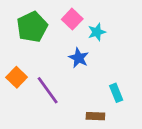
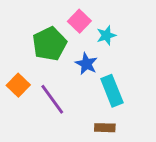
green pentagon: (32, 27) -> (49, 44), moved
cyan rectangle: (116, 93) -> (112, 91), moved, size x1.5

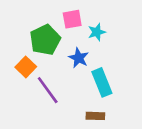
pink square: (79, 21) -> (72, 19), turned 36
orange square: (18, 85) -> (26, 67), moved

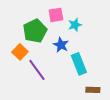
brown rectangle: (95, 116) -> (93, 90), moved

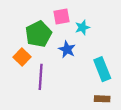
cyan rectangle: (79, 64) -> (102, 69), moved
purple line: (37, 70) -> (41, 77), turned 40

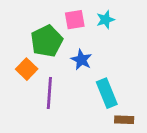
cyan star: (82, 27) -> (105, 20), moved
cyan rectangle: (102, 69) -> (107, 93), moved

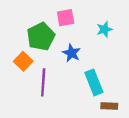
cyan star: (105, 20) -> (104, 29), moved

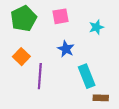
green pentagon: (41, 36) -> (24, 18), moved

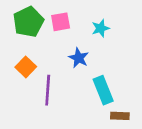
pink square: (60, 16) -> (61, 22), moved
cyan star: (96, 27) -> (101, 28), moved

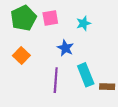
purple line: (48, 90) -> (56, 80), moved
brown rectangle: (120, 116) -> (107, 87), moved

